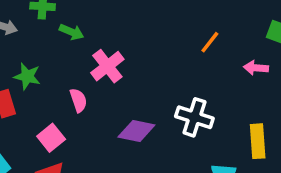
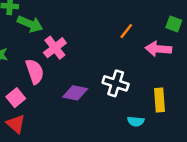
green arrow: (72, 32) -> (30, 24), size x1.5
pink arrow: (256, 68) -> (158, 49), size x1.5
pink semicircle: (78, 100) -> (35, 71), size x1.5

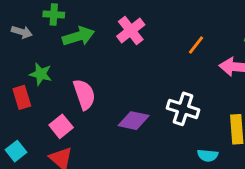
green arrow: (30, 24) -> (78, 36), turned -40
pink cross: (55, 48) -> (131, 30), moved

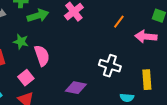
green star: (41, 74) -> (21, 42), moved
purple diamond: (134, 121) -> (76, 88), moved

